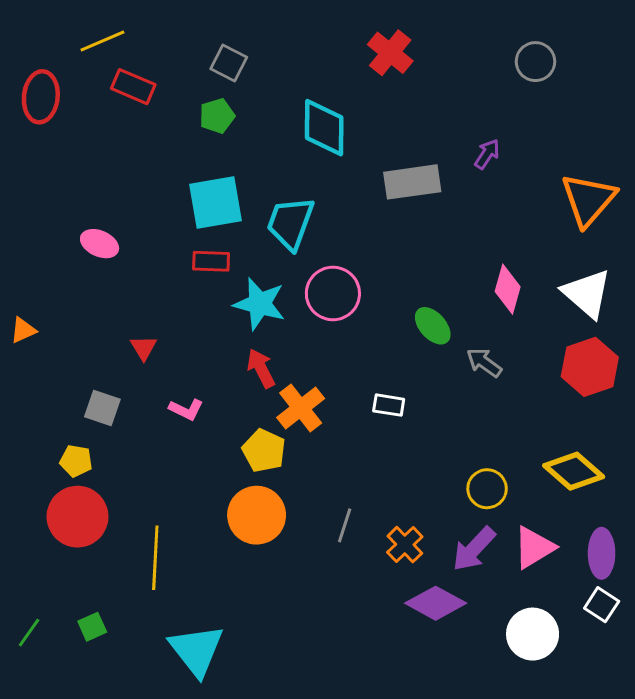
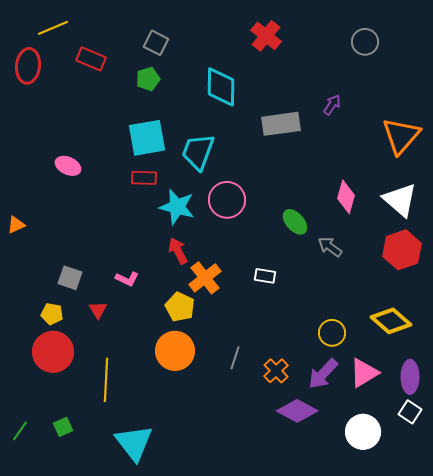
yellow line: (102, 41) -> (53, 28), moved
red triangle: (144, 348) -> (98, 310), moved

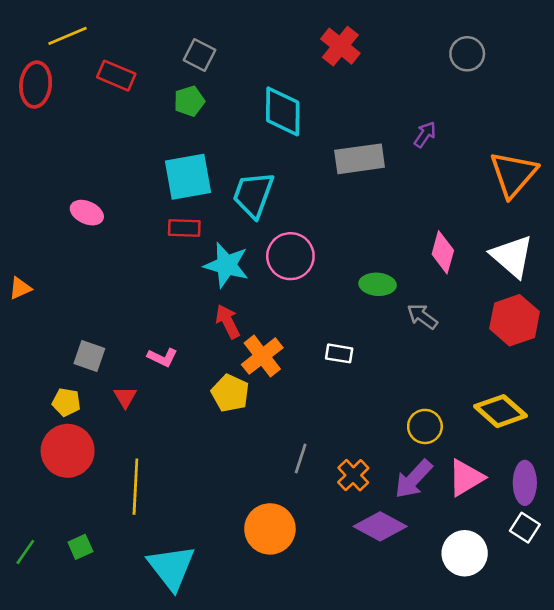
green ellipse: (295, 222) -> (378, 284), turned -44
orange circle: (175, 351) -> (270, 529), moved

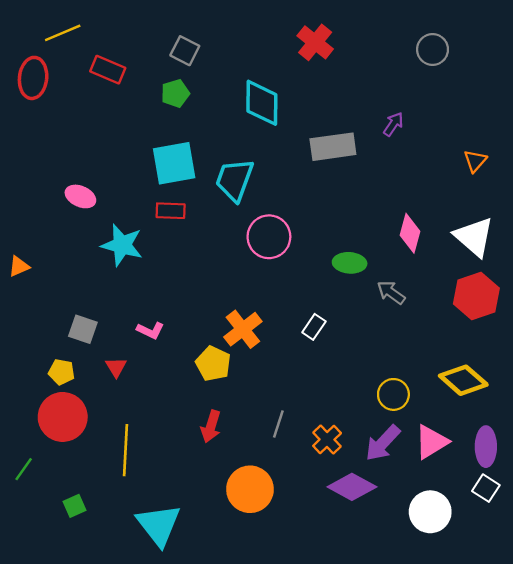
orange triangle: (513, 174) -> (475, 161), size x0.5
cyan star: (226, 265) -> (122, 245), moved
red arrow: (228, 321) -> (211, 426), moved, turned -136
white rectangle: (339, 353) -> (314, 327), turned -65
green line: (25, 552) -> (24, 469), moved

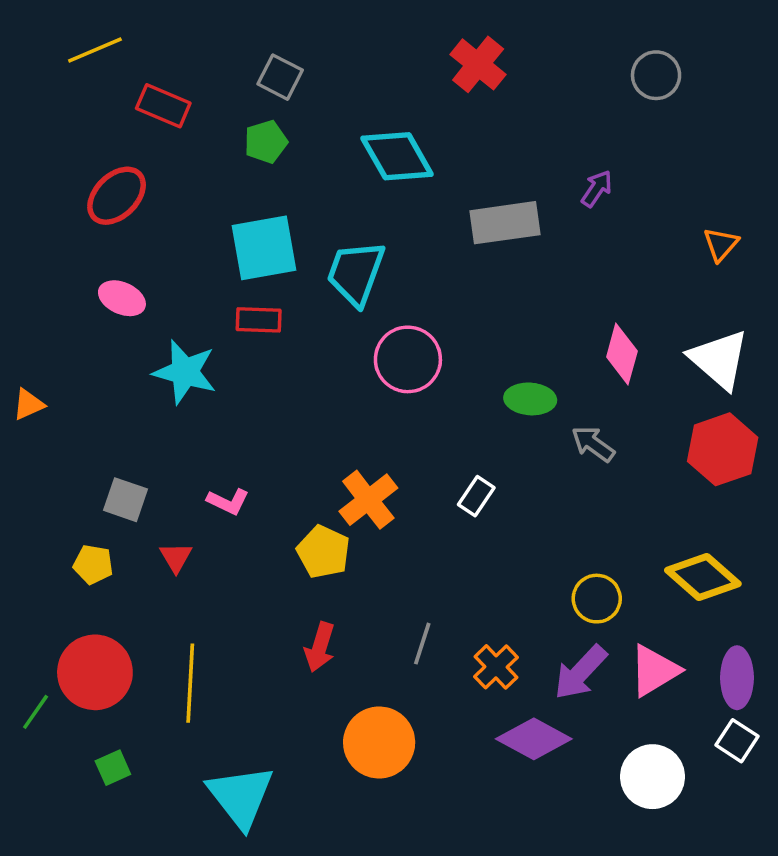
red ellipse: (33, 78) -> (117, 196), moved, turned 39
cyan diamond: (262, 103) -> (397, 156), turned -30
red circle: (63, 417) -> (95, 672), moved

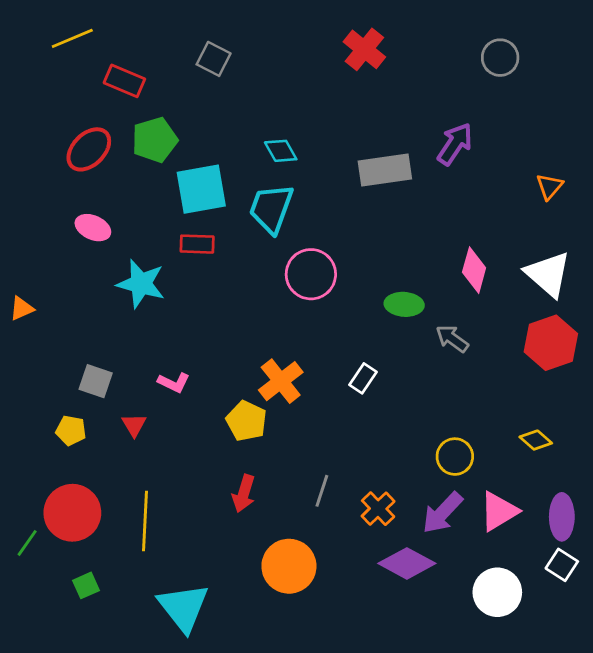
green pentagon: (266, 142) -> (155, 140), moved, size x1.4
cyan diamond: (397, 156) -> (281, 151), moved, size x0.6
purple arrow: (597, 189) -> (455, 144), size x1.5
yellow diamond: (703, 577) -> (536, 440), size x0.6

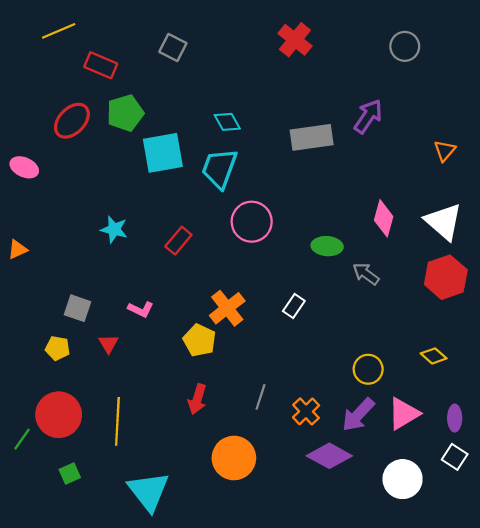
pink ellipse: (93, 228) -> (24, 167), moved
red rectangle: (197, 244) -> (178, 241), moved, turned -52
cyan star: (141, 284) -> (114, 229), size x0.7
purple ellipse: (562, 517) -> (455, 418), size x0.7

